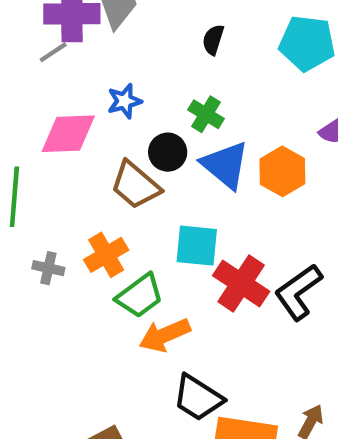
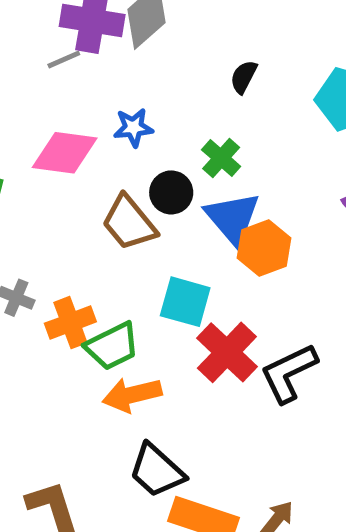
orange hexagon: (282, 171) -> (264, 248), moved
orange cross: (106, 255) -> (70, 323), moved

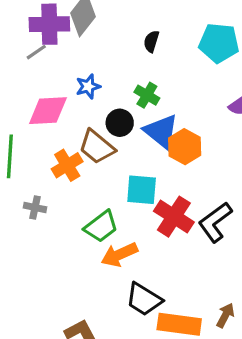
orange cross: (70, 323) -> (67, 165), moved

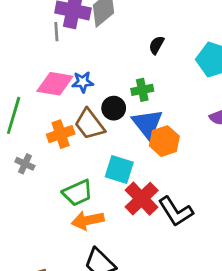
gray line: (36, 52) -> (56, 32), turned -72
blue star: (88, 86) -> (83, 82), moved
green cross: (147, 95) -> (142, 90), turned 35
black L-shape: (215, 222) -> (176, 211), turned -99

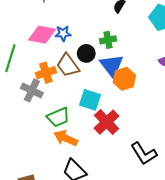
gray cross: (25, 164) -> (32, 90), moved, size x1.5
black L-shape: (176, 211) -> (144, 154), moved
orange arrow: (88, 220) -> (66, 138), turned 35

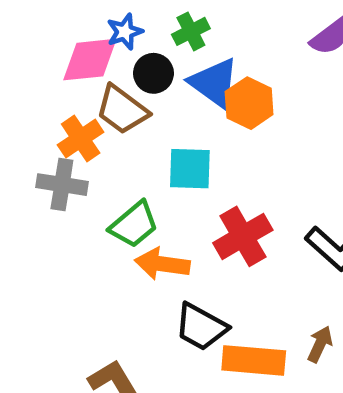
blue star: (63, 33) -> (125, 32), moved
pink diamond: (42, 35) -> (90, 60), moved
red cross: (107, 122) -> (243, 236), moved, turned 30

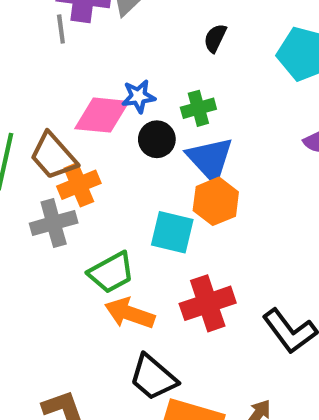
orange hexagon: (249, 103) -> (216, 201), moved
brown trapezoid: (122, 110) -> (53, 156), moved
gray cross: (62, 185) -> (54, 223), turned -36

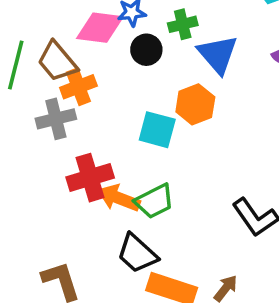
blue triangle: (210, 159) -> (218, 54), moved
green trapezoid: (111, 272) -> (154, 201), moved
red cross: (208, 303) -> (90, 178), moved

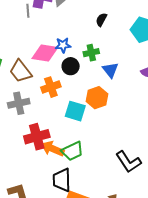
blue triangle: (218, 54) -> (110, 70), size x0.7
orange cross: (78, 87) -> (51, 87), moved
black trapezoid: (137, 254) -> (62, 180), turned 45

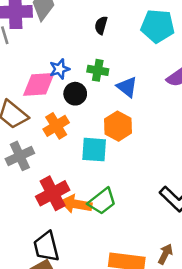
green cross: (91, 53) -> (98, 70), turned 35
black trapezoid: (62, 180) -> (46, 247), moved

